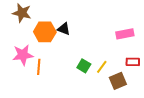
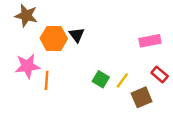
black triangle: (64, 29) -> (77, 35), turned 32
red rectangle: (133, 62) -> (160, 74), turned 40

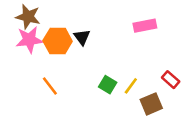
pink rectangle: (150, 41) -> (145, 26), moved
pink star: (27, 66) -> (29, 40), moved
orange line: (47, 80) -> (50, 86), turned -42

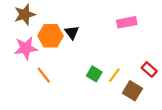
brown star: (28, 17) -> (25, 14), turned -30
pink star: (29, 40) -> (26, 48), moved
brown square: (151, 104) -> (132, 91), turned -36

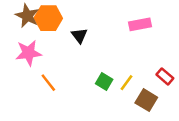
brown star: (25, 14) -> (27, 16), turned -30
orange hexagon: (50, 36) -> (48, 18), moved

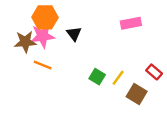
brown star: (27, 16) -> (25, 42), moved, turned -30
pink star: (29, 53) -> (43, 36), moved
orange line: (48, 83) -> (43, 65), moved, turned -30

